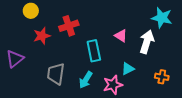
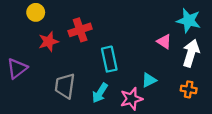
pink triangle: (121, 36) -> (164, 42), moved
white arrow: (147, 42) -> (191, 53), moved

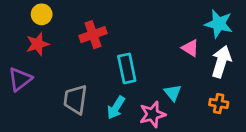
red star: (49, 42) -> (38, 44), moved
cyan triangle: (149, 80) -> (173, 93), turned -42

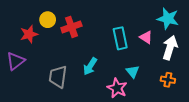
yellow circle: (42, 14) -> (48, 20), moved
cyan rectangle: (127, 68) -> (120, 38), moved
cyan arrow: (116, 108) -> (90, 66), moved
pink star: (152, 114) -> (117, 88), turned -30

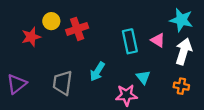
purple triangle: (15, 61) -> (17, 84), moved
pink star: (117, 88) -> (126, 95), turned -30

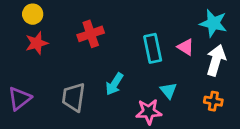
yellow circle: (51, 21) -> (33, 14), moved

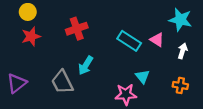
cyan rectangle: (153, 48) -> (129, 41), turned -45
white arrow: (216, 60) -> (183, 51), size x0.6
cyan arrow: (114, 84) -> (86, 65), moved
gray trapezoid: (74, 97) -> (62, 82), turned -35

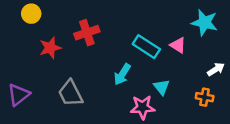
red star: (31, 36) -> (50, 48), moved
white arrow: (183, 51) -> (216, 69), moved, turned 40
cyan arrow: (86, 65) -> (122, 74), moved

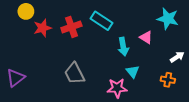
cyan rectangle: (146, 47) -> (102, 21), moved
red star: (50, 48) -> (42, 28), moved
cyan arrow: (122, 74) -> (123, 47), moved, turned -42
gray trapezoid: (70, 93) -> (75, 74), moved

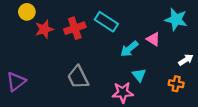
cyan arrow: (123, 47) -> (129, 49), turned 60

